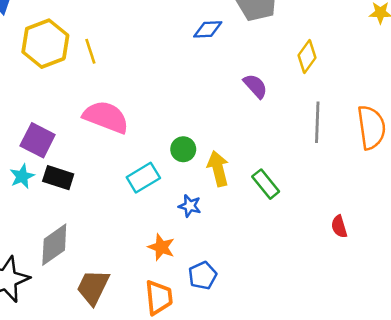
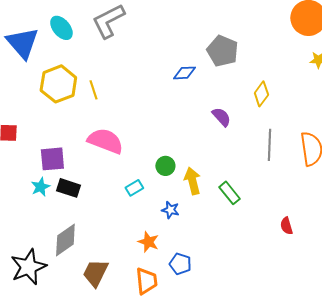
purple square: (38, 140) -> (52, 159), turned -32
cyan rectangle: (143, 178) -> (134, 188), size x0.7
blue pentagon: (203, 276) -> (180, 264), turned -30

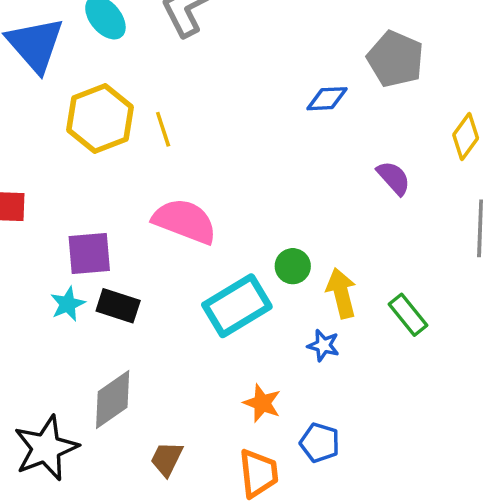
cyan rectangle: (134, 188) -> (237, 306), size x2.0
blue star: (170, 210) -> (323, 345), moved
brown trapezoid: (95, 273) -> (167, 459), size x0.7

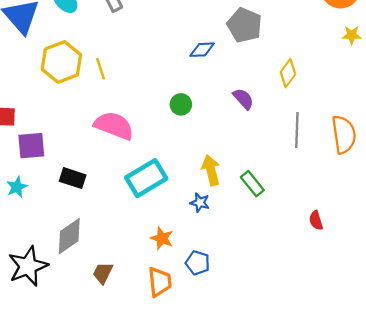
purple square: (89, 254) -> (31, 146), moved
green circle: (293, 266) -> (181, 104), moved
cyan star: (68, 304) -> (17, 187), moved

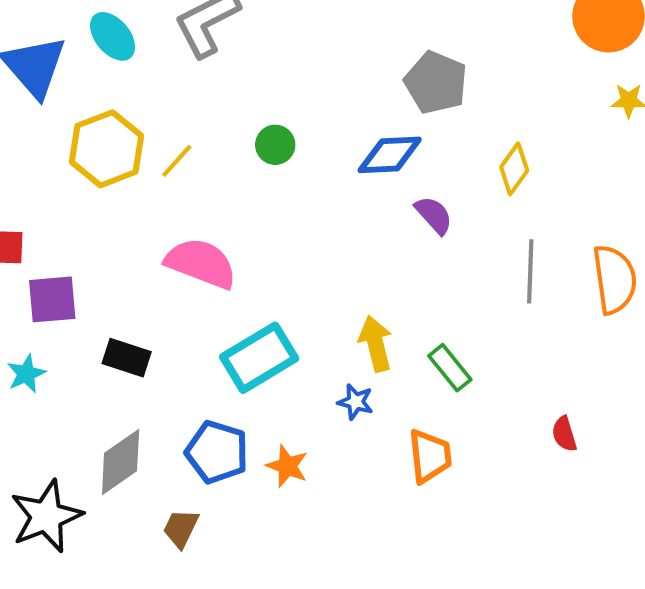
blue diamond: (202, 50) -> (390, 155), moved, size x1.4
yellow line: (101, 69) -> (177, 161), turned 60
green circle: (181, 104) -> (275, 145), moved
blue pentagon: (198, 263) -> (217, 452), moved, size x1.4
orange trapezoid: (160, 282) -> (430, 456), moved

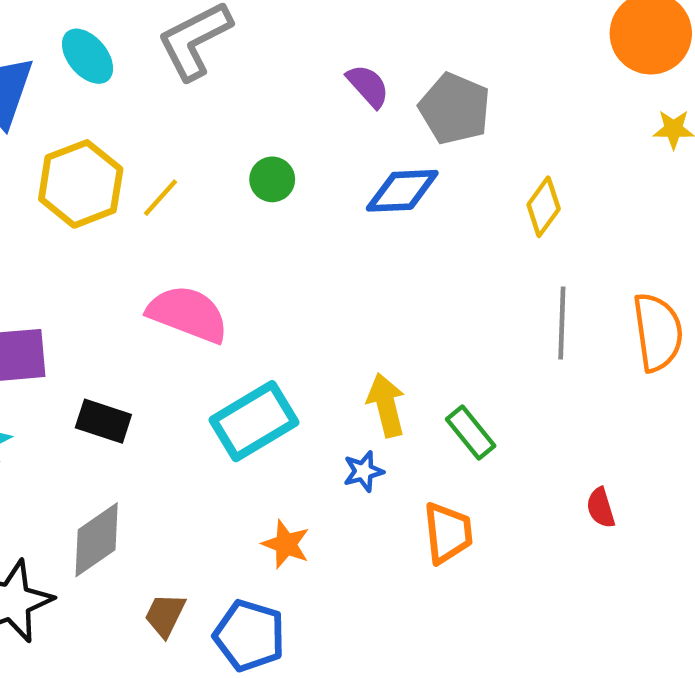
purple semicircle: (434, 215) -> (368, 86), moved
blue star: (356, 402) -> (363, 471), turned -30
blue pentagon: (217, 452) -> (249, 636), moved

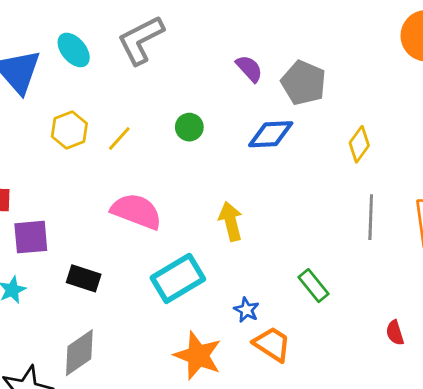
yellow hexagon: (81, 184) -> (69, 130), size x0.7
yellow arrow: (386, 405) -> (231, 221), moved
blue star: (363, 471) -> (246, 310), turned -30
orange trapezoid: (448, 533) -> (272, 344), moved, turned -51
orange star: (286, 544) -> (198, 356), size x1.6

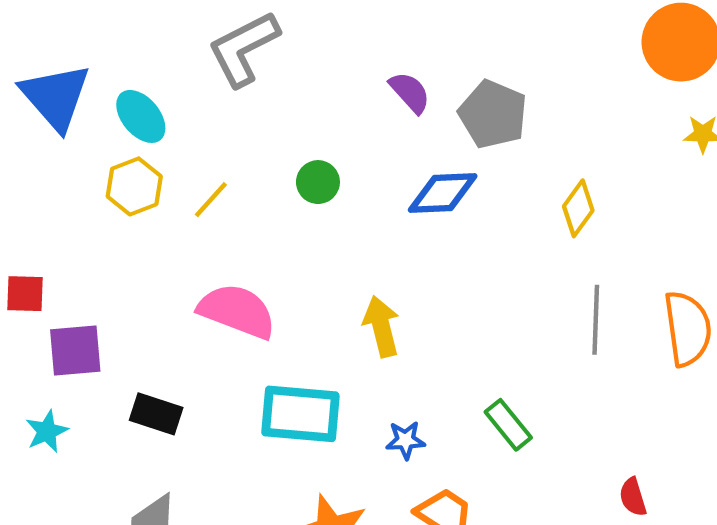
cyan ellipse: (74, 50) -> (141, 116), moved
cyan rectangle: (178, 278) -> (300, 414), turned 36
blue star: (246, 310) -> (405, 440), moved, turned -30

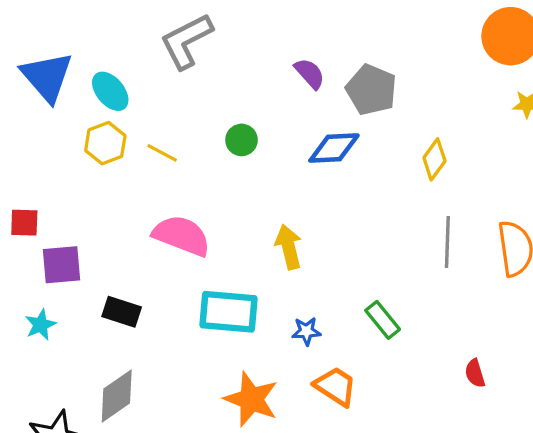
yellow line: (211, 200) -> (162, 153), turned 76

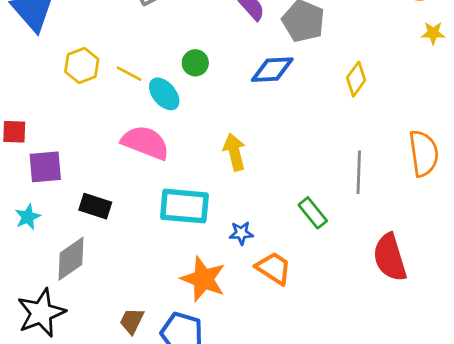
cyan ellipse: (110, 91) -> (164, 94), moved
gray line: (447, 242) -> (359, 172), moved
blue star: (306, 331) -> (241, 233), moved
red semicircle: (475, 373) -> (390, 257), size x2.0
gray diamond: (117, 396) -> (71, 259), moved

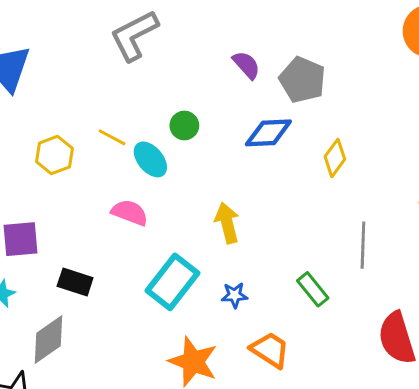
yellow hexagon: (82, 66) -> (54, 155), moved
yellow diamond: (356, 79) -> (335, 158), moved
pink semicircle: (145, 143) -> (130, 213), size x0.7
cyan rectangle: (184, 206) -> (173, 282), turned -57
blue star: (241, 233) -> (235, 295), moved

